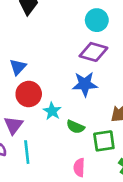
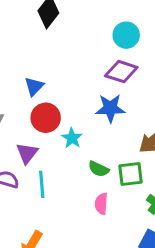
green semicircle: (75, 127) -> (99, 169), moved

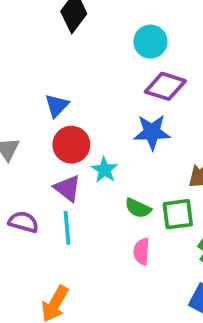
cyan circle: (126, 35) -> (150, 42), moved
purple triangle: (27, 153) -> (67, 188), moved, turned -30

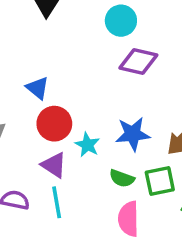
blue triangle: (57, 106) -> (38, 88), turned -30
blue star: (152, 132) -> (133, 134), moved
pink semicircle: (142, 251) -> (128, 219), size x1.4

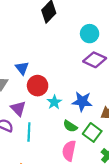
blue triangle: (38, 88) -> (22, 68), moved
purple triangle: (54, 165) -> (18, 108), moved
green square: (160, 181) -> (92, 132), turned 36

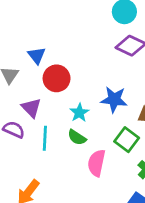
cyan star: (54, 102) -> (79, 113), moved
green semicircle: (70, 126) -> (77, 137), moved

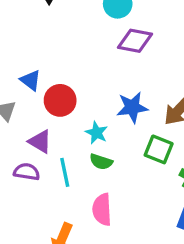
pink semicircle: (97, 163) -> (102, 209), moved

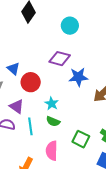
purple diamond: (135, 41) -> (60, 59), moved
blue star: (132, 107) -> (78, 77), moved
green square: (159, 149) -> (81, 139), moved

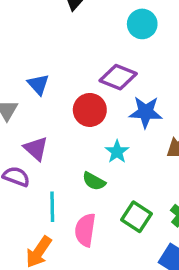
red circle: (31, 82) -> (90, 110), moved
cyan star: (52, 103) -> (117, 152), moved
cyan line: (30, 126) -> (52, 207), moved

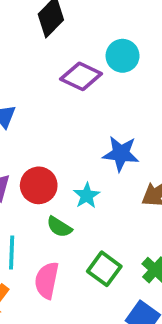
purple diamond: (118, 77) -> (81, 76), moved
red circle: (90, 110) -> (39, 185), moved

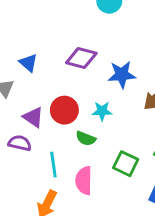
purple diamond: (81, 76) -> (81, 58), moved
cyan star: (87, 196) -> (102, 111), turned -30

